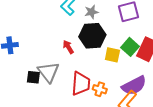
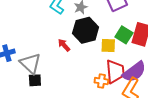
gray triangle: (48, 72) -> (30, 63), moved
red trapezoid: (81, 84) -> (115, 71), moved

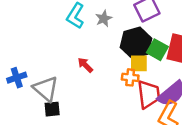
black hexagon: (86, 30) -> (136, 43), moved
orange cross: (101, 81) -> (130, 77), moved

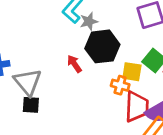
gray star: (104, 18) -> (89, 21), moved
black hexagon: (136, 43) -> (102, 46), moved

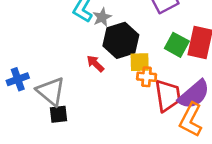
yellow square: (132, 72) -> (140, 62), moved

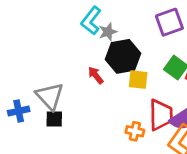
orange cross: (147, 77) -> (135, 131), moved
blue cross: (18, 79) -> (19, 111), moved

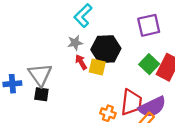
gray star: (108, 32) -> (75, 43), moved
yellow square: (138, 80) -> (97, 67), moved

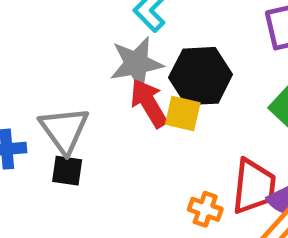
gray star: (75, 43) -> (136, 63), size x1.6
red arrow: (81, 62) -> (149, 103), size x1.5

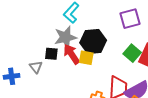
gray triangle: (64, 130) -> (36, 67), size x0.6
black square: (67, 171) -> (51, 54), moved

